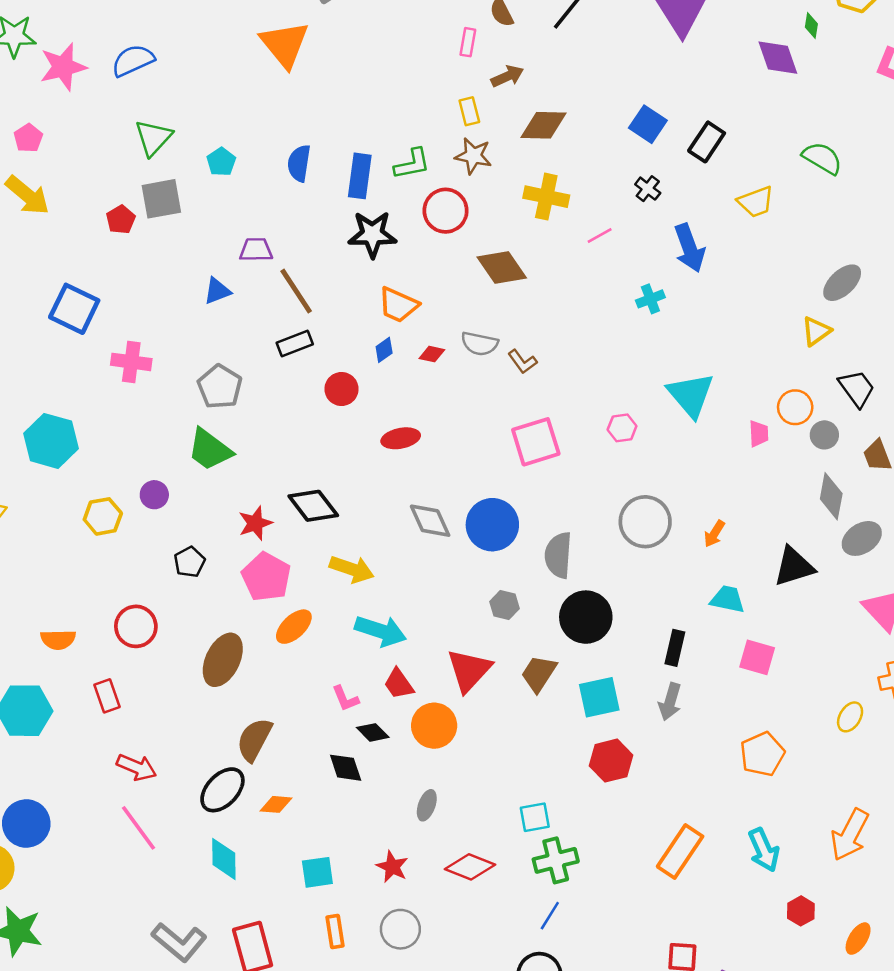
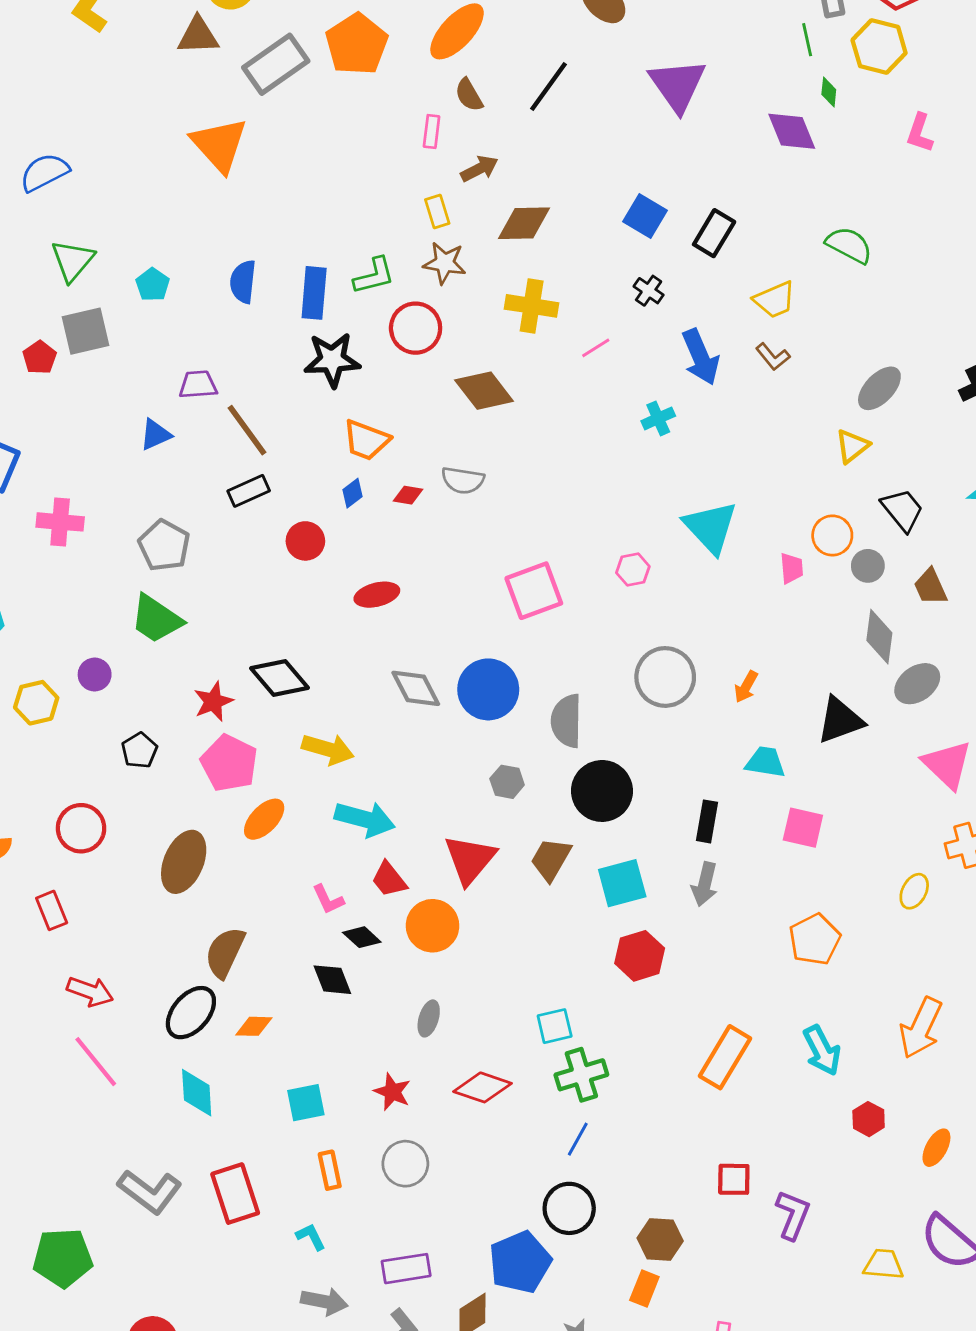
brown L-shape: (522, 362) -> (773, 357), moved

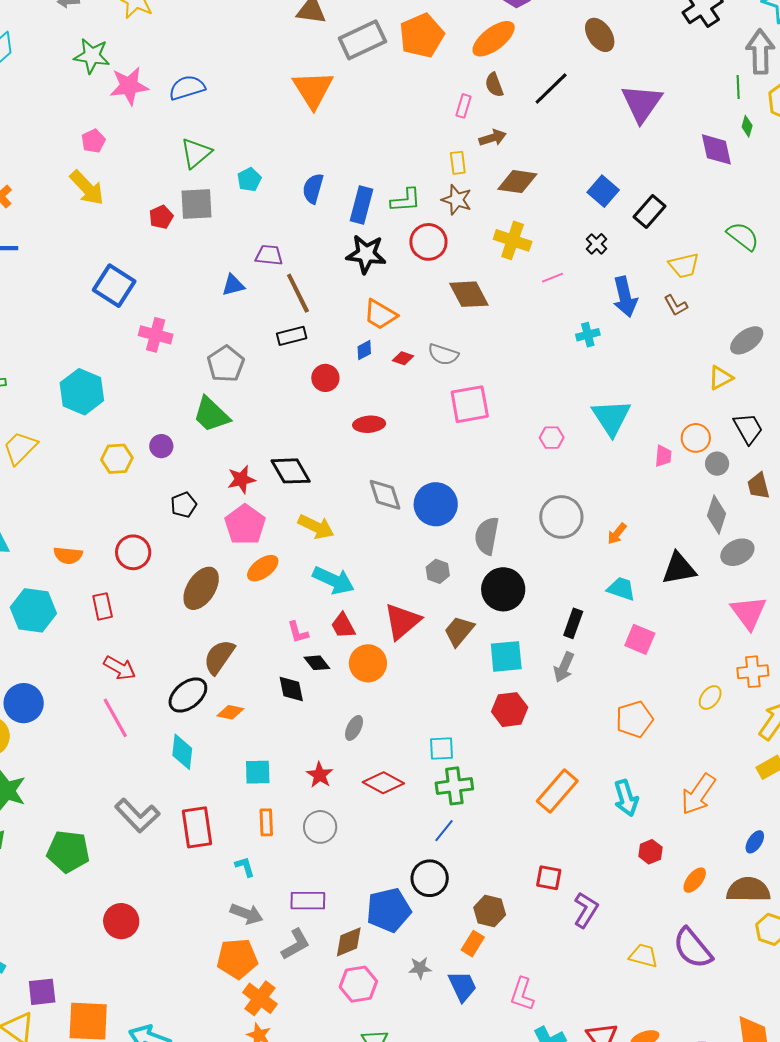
pink square: (534, 591) -> (470, 404), moved

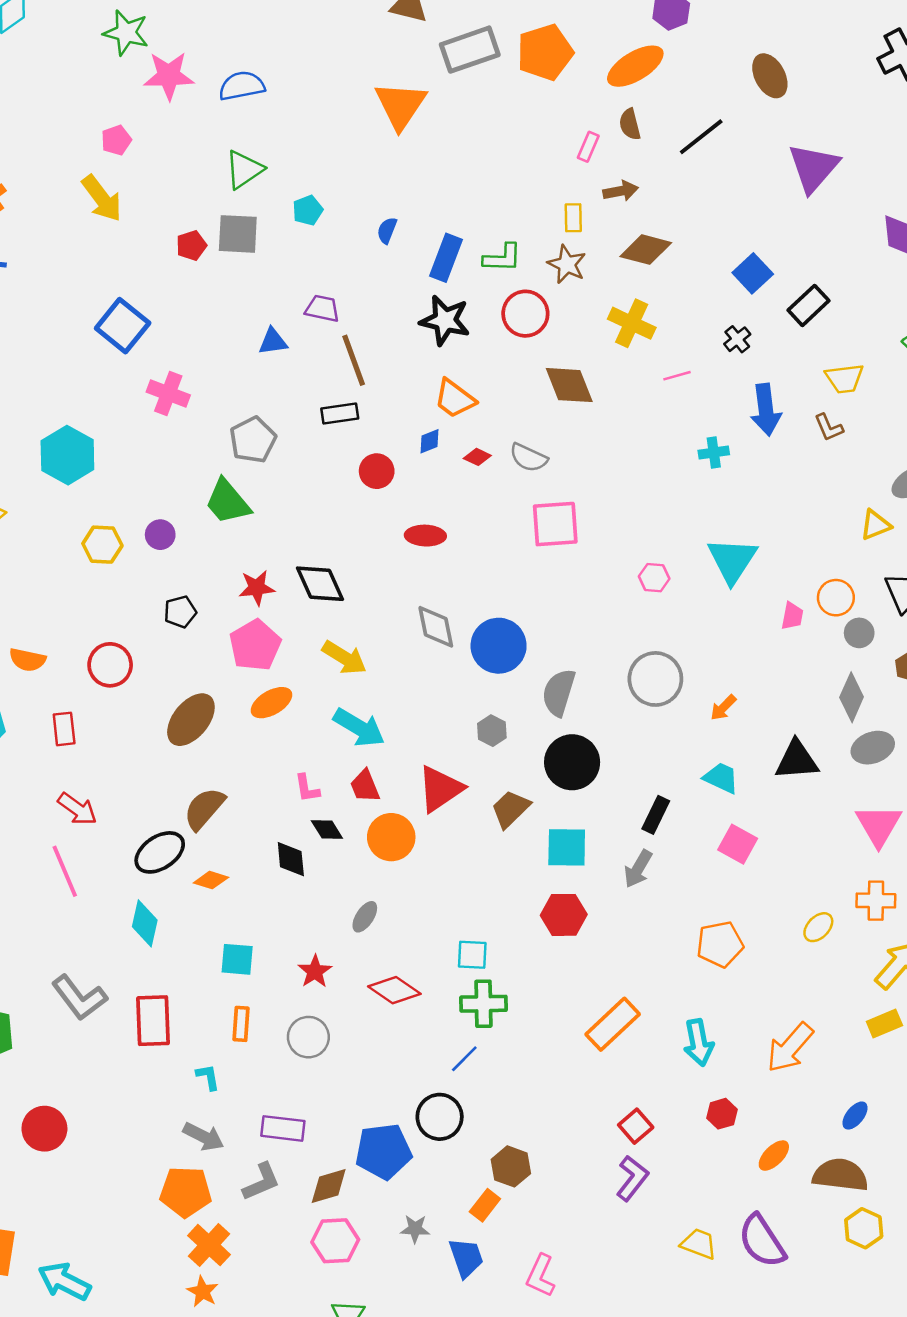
blue semicircle: (313, 188) -> (387, 230), size x0.7
red square: (549, 878) -> (636, 1126), moved, turned 32

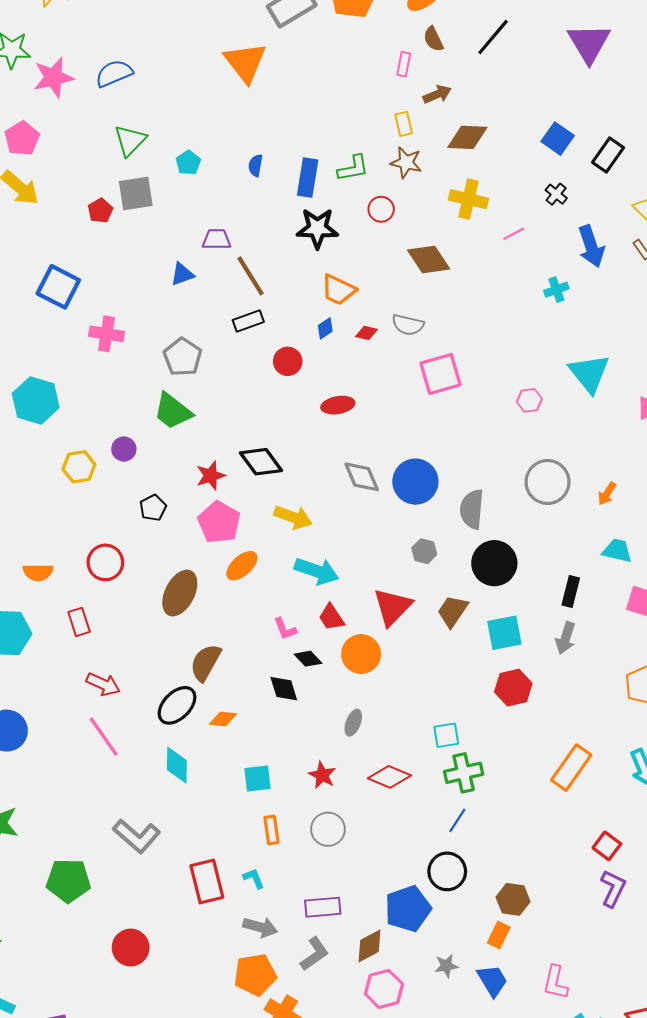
pink pentagon: (116, 140) -> (22, 138), size x1.4
red circle: (525, 314) -> (381, 209), size x0.7
red rectangle: (153, 1021) -> (207, 882), moved

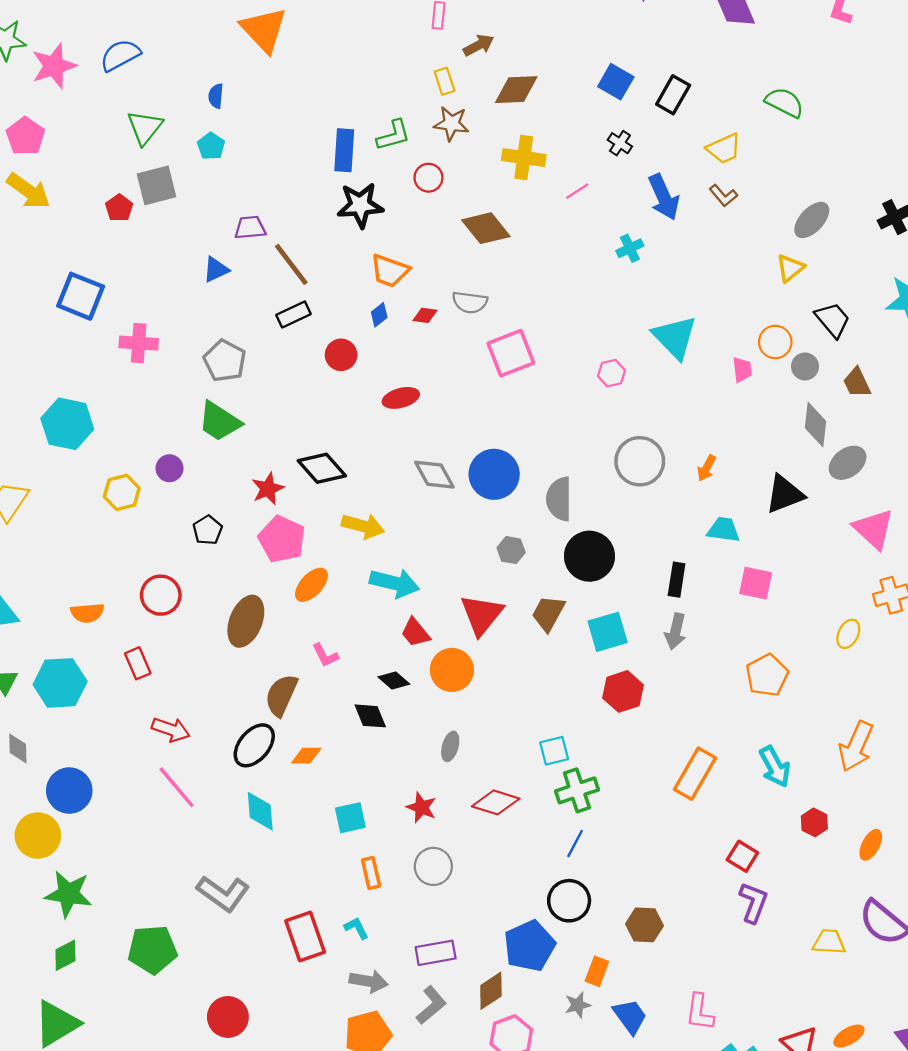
blue semicircle: (255, 165) -> (216, 96), moved
pink L-shape: (285, 629) -> (325, 655), moved
orange rectangle: (499, 935) -> (597, 971), moved

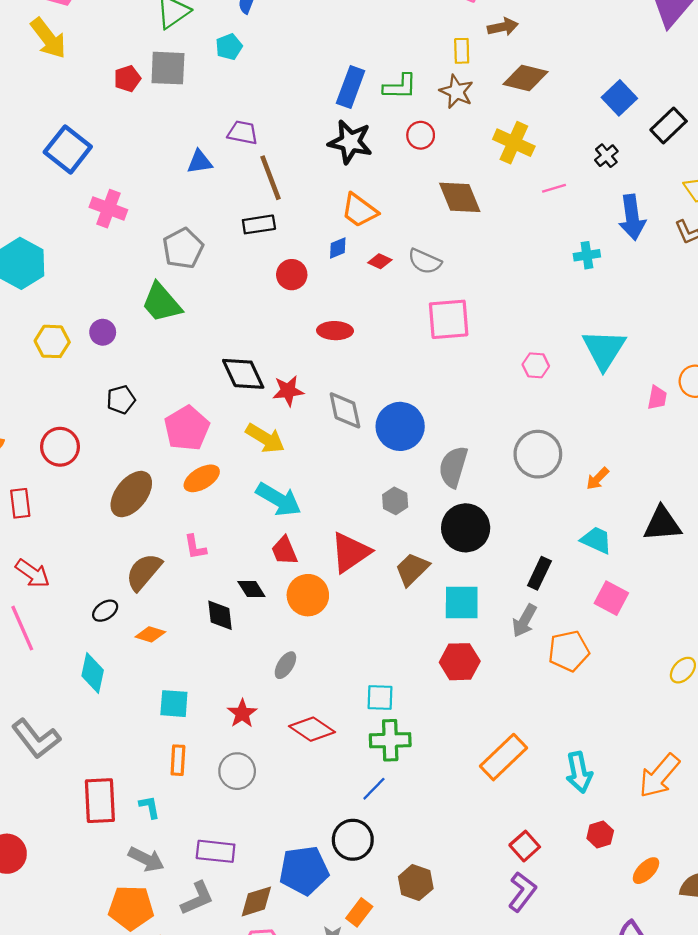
red star: (268, 489) -> (288, 391), moved
orange pentagon: (767, 675) -> (569, 651), moved
black ellipse: (254, 745) -> (105, 611), size x0.6

